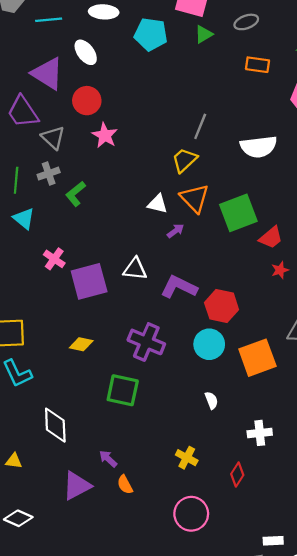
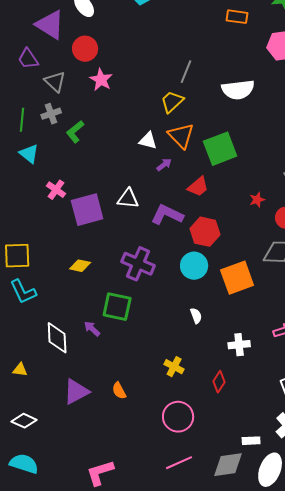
purple trapezoid: (23, 112) -> (28, 59), size x0.7
red trapezoid: (271, 238) -> (198, 187), moved
purple arrow: (108, 459) -> (92, 329), moved

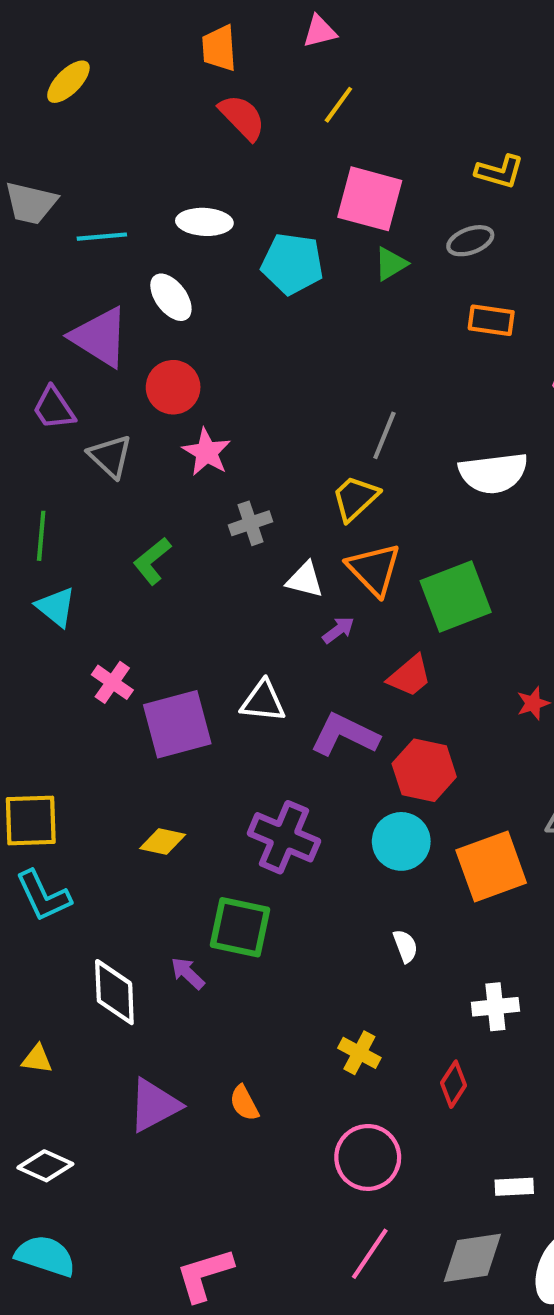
gray cross: (51, 114) -> (251, 523), moved
white rectangle: (251, 441) -> (514, 1187), moved
pink line: (179, 463) -> (370, 1254), turned -32

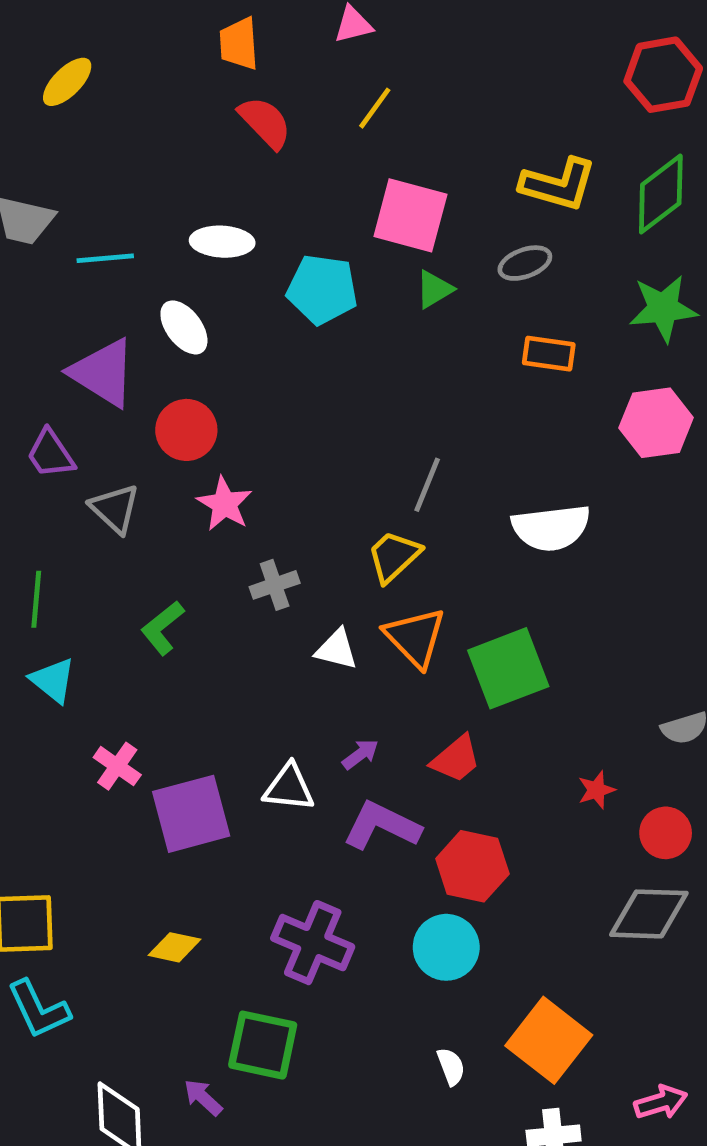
yellow L-shape: (500, 172) -> (558, 184), size x1.4
purple arrow: (338, 630) -> (360, 754), moved
orange square: (491, 867) -> (549, 1040), moved, turned -32

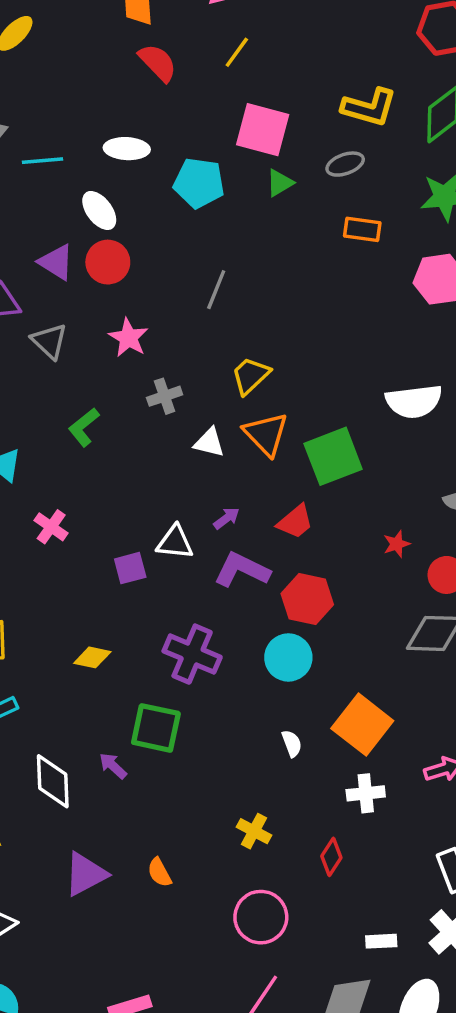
purple triangle: (103, 373) -> (56, 262), moved, size x0.7
red circle: (186, 430) -> (108, 262), moved
gray line: (427, 485) -> (216, 290), moved
white semicircle: (551, 528) -> (414, 401), moved
purple square: (191, 814) -> (130, 568), moved, size x0.6

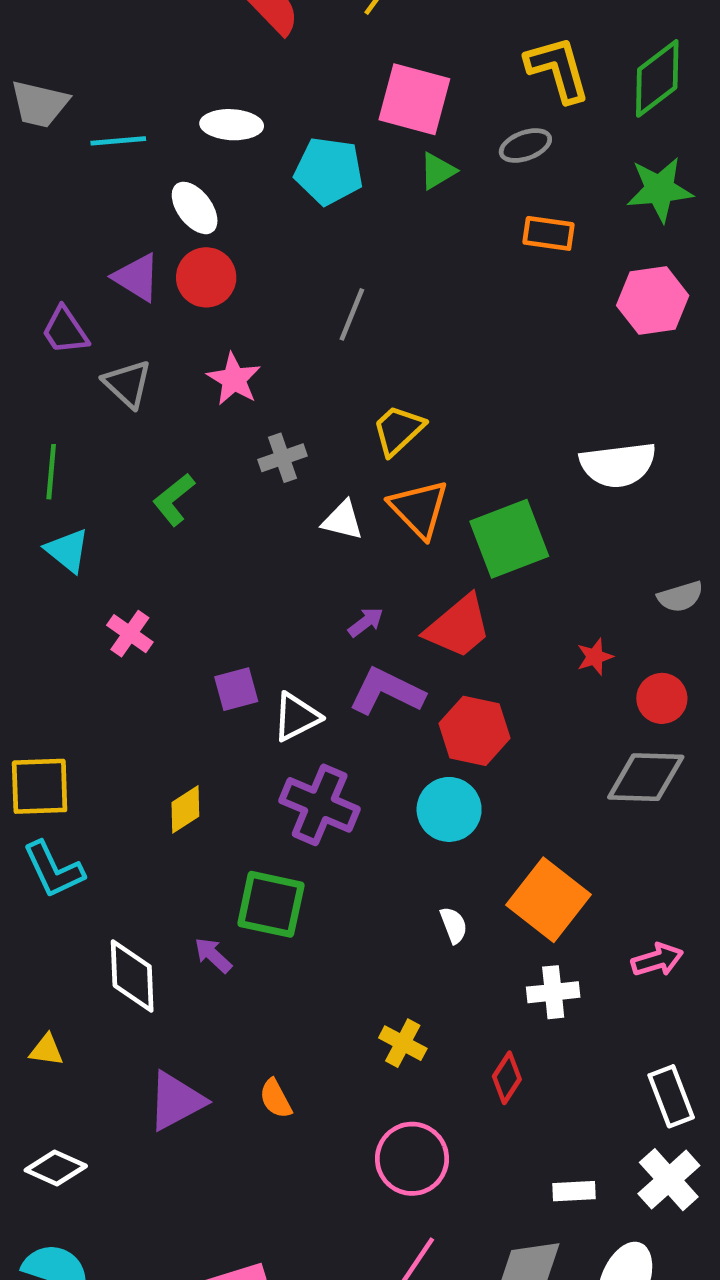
yellow L-shape: (369, 107) -> (558, 69), turned -122
red trapezoid: (295, 522) -> (458, 627), size x1.4
white triangle: (175, 542) -> (296, 717), moved, turned -33
yellow diamond: (92, 657) -> (185, 809), turned -45

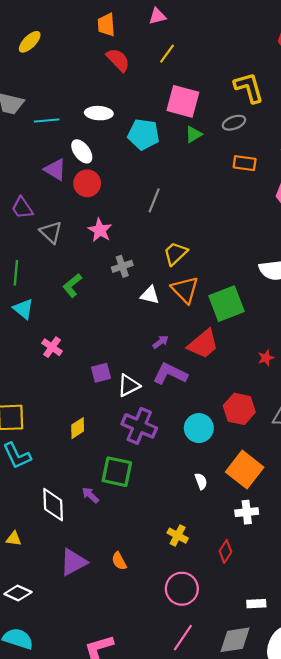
purple triangle: (137, 277) -> (55, 169), moved
red hexagon: (475, 731) -> (239, 409), moved

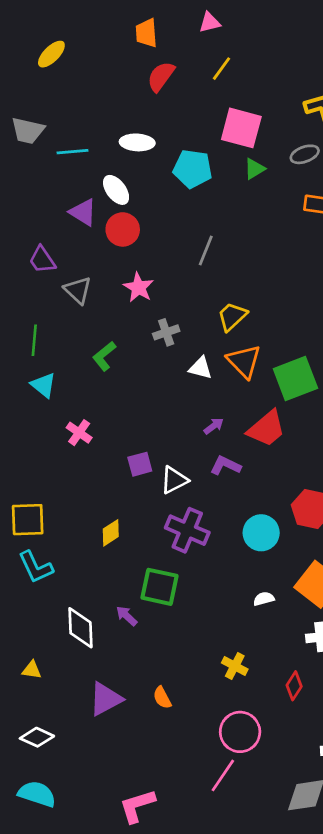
red semicircle: (118, 60) -> (161, 76), turned -100
purple L-shape: (170, 374) -> (226, 466), size x0.7
white semicircle: (201, 481) -> (264, 599), turned -84
pink line: (183, 638) -> (223, 775), moved

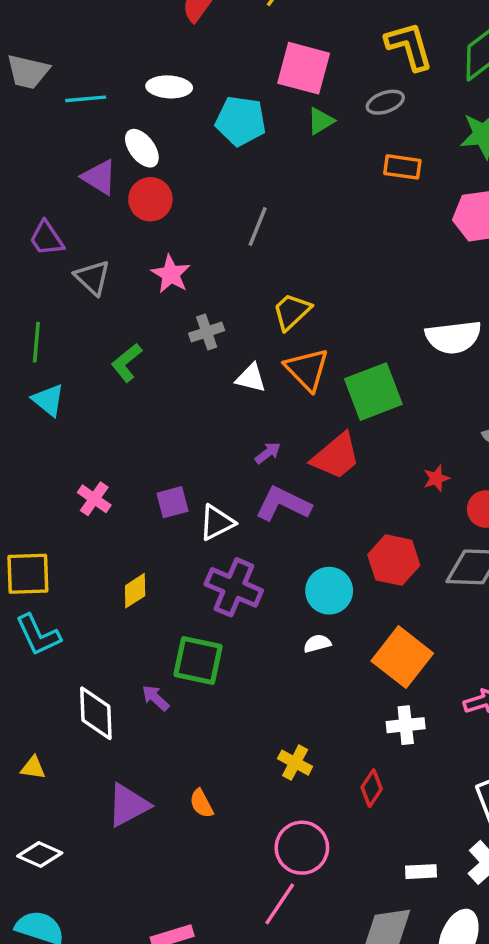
pink cross: (79, 433) -> (94, 499), moved
purple L-shape: (226, 466) -> (283, 504), size x1.4
white semicircle: (264, 599) -> (317, 643), moved

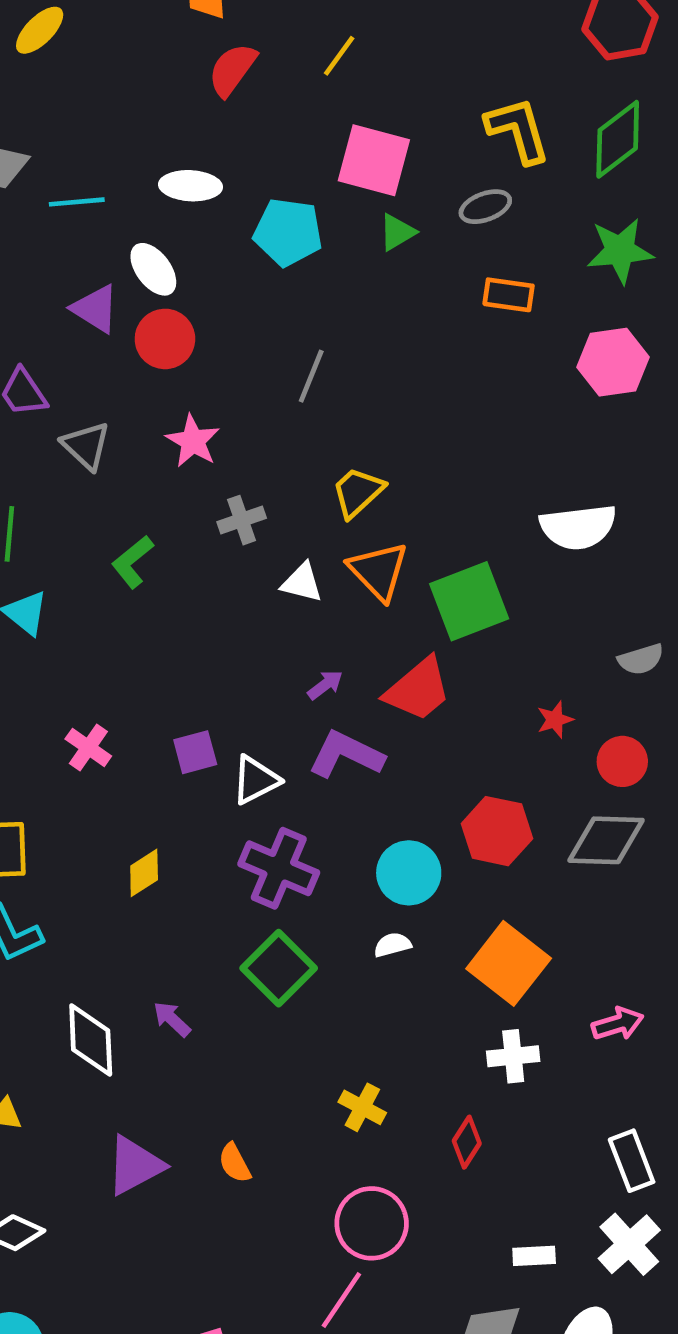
green square: (198, 660) -> (279, 968), moved, turned 33

